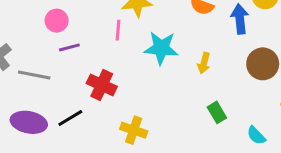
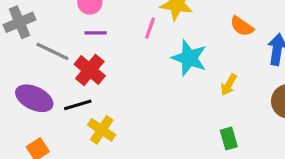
red cross: (102, 85) -> (90, 70), moved
yellow cross: (134, 130) -> (102, 130), moved

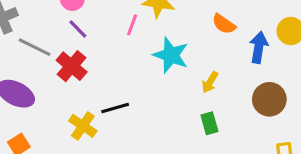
purple line: (96, 33) -> (78, 29), turned 45
black line: (78, 105) -> (115, 108), moved
green rectangle: (229, 138) -> (209, 123), moved

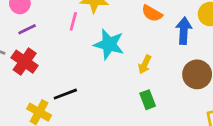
purple line: (78, 29) -> (27, 29), turned -66

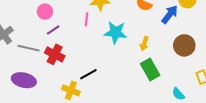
blue arrow: (184, 31) -> (170, 14), turned 42
green rectangle: (148, 100) -> (150, 70), size x1.5

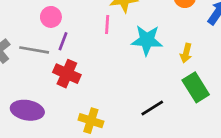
purple line: (53, 30) -> (63, 41), turned -32
gray line: (29, 48) -> (34, 50), moved
black line: (88, 74) -> (152, 108), moved

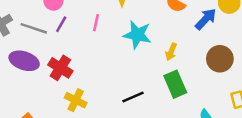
pink line: (107, 24) -> (96, 23), moved
red cross: (67, 74) -> (60, 68), moved
purple ellipse: (27, 110) -> (24, 61), moved

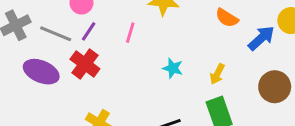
cyan star: (137, 35) -> (173, 68), moved, size x0.6
red cross: (60, 68) -> (85, 64), moved

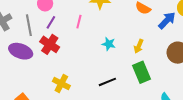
gray line: (56, 34) -> (29, 25), turned 60

